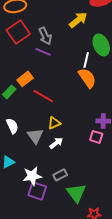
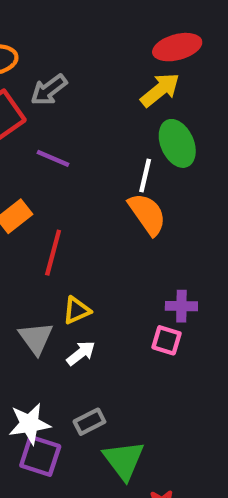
yellow arrow: (78, 20) -> (160, 90), moved
gray arrow: (45, 36) -> (49, 90), moved, turned 78
red line: (43, 96) -> (53, 253), turned 75

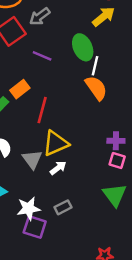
green ellipse: (177, 143) -> (83, 47), moved
yellow triangle: (77, 310) -> (56, 143), size x1.6
pink square: (166, 340) -> (117, 161), moved
green triangle: (124, 460) -> (115, 195), moved

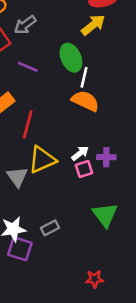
orange semicircle: (96, 88) -> (85, 101), turned -30
pink square: (117, 161) -> (84, 169), moved, turned -35
white arrow: (58, 168) -> (80, 153), moved

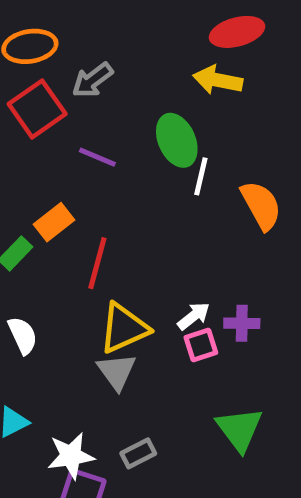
yellow arrow: (93, 25) -> (218, 80), turned -130
orange semicircle: (85, 101) -> (261, 205), moved, turned 36
gray triangle: (17, 177) -> (117, 371), moved

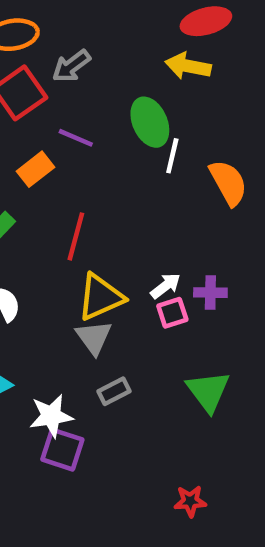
orange rectangle: (54, 222) -> (35, 169), moved
gray rectangle: (138, 453) -> (114, 391), moved

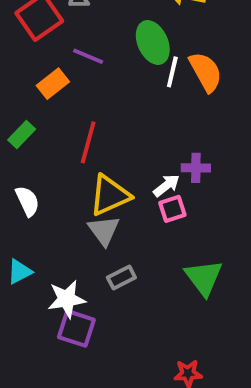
orange semicircle: (228, 183) -> (206, 72), moved
purple cross: (210, 293) -> (196, 168), moved

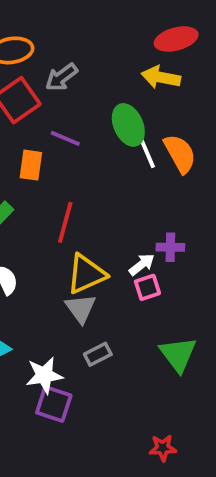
white line: (172, 72) -> (147, 154), turned -36
orange rectangle: (53, 84) -> (31, 165), turned -44

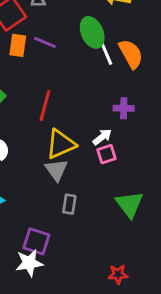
orange rectangle: (31, 165) -> (18, 45), moved
purple cross: (170, 247) -> (124, 108), moved
gray rectangle: (98, 354) -> (69, 204), turned -54
white star: (44, 375) -> (29, 263), moved

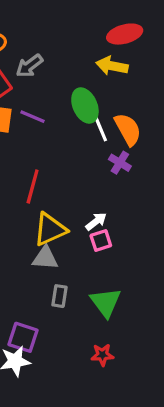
purple cross: (124, 108) -> (120, 163), moved, turned 30
gray triangle: (56, 170) -> (45, 258), turned -50
green triangle: (129, 204) -> (106, 302), moved
red star: (118, 274) -> (102, 355), moved

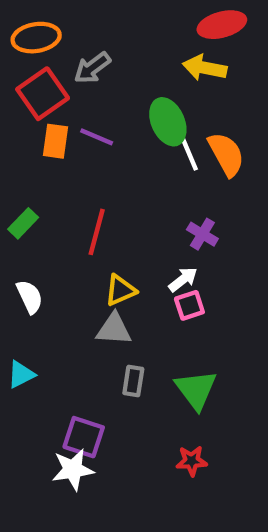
purple cross: (120, 163) -> (202, 234), moved
yellow triangle: (50, 229) -> (120, 290), size x0.7

